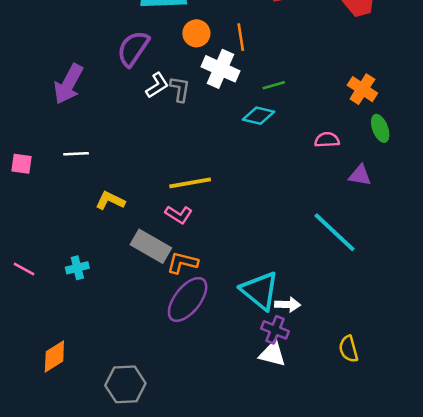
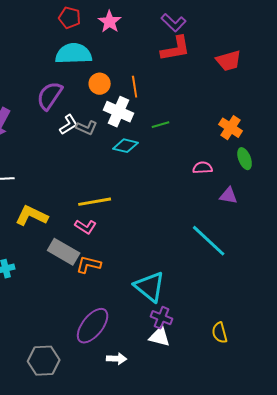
gray L-shape: (180, 89) -> (87, 128), turned 105
cyan diamond: (259, 116) -> (126, 146), moved
yellow L-shape: (110, 201) -> (32, 216), size x1.4
purple ellipse: (188, 299) -> (93, 326), moved
white arrow: (288, 305) -> (117, 359), moved

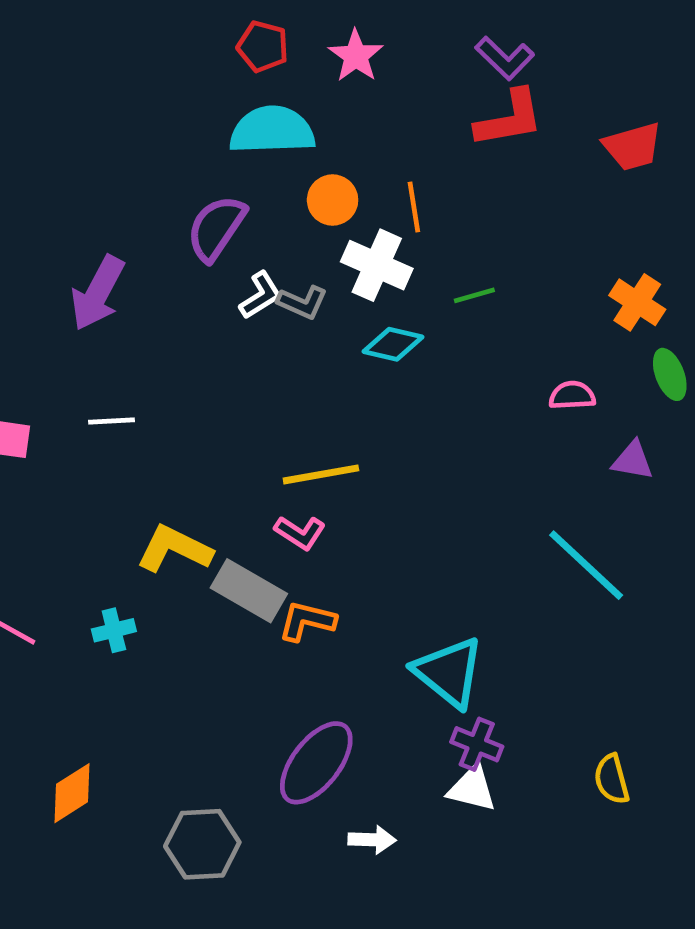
yellow L-shape: (32, 216) -> (174, 549), moved

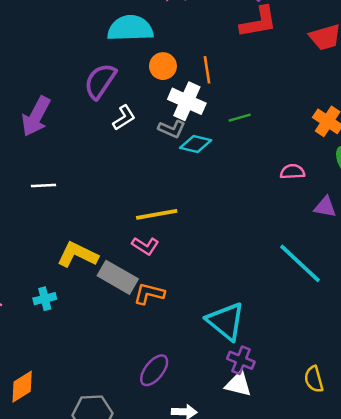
gray L-shape: (302, 302) -> (172, 129), moved
purple ellipse: (316, 763) -> (154, 370), size x0.7

